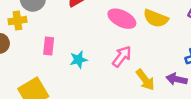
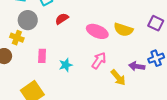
yellow cross: (17, 21) -> (17, 38), turned 32
purple arrow: (177, 79) -> (137, 66), moved

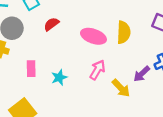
yellow semicircle: (123, 30) -> (124, 32), turned -102
purple arrow: (137, 66) -> (142, 74), turned -49

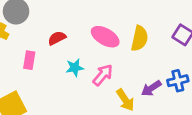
red semicircle: (51, 24) -> (57, 38), moved
cyan star: (59, 77) -> (75, 68), moved

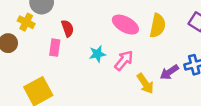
red semicircle: (57, 38) -> (68, 28), moved, turned 98

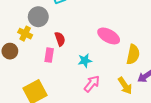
yellow semicircle: (158, 26) -> (133, 54), moved
pink arrow: (124, 60) -> (92, 84), moved

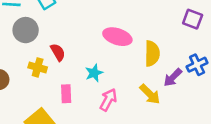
yellow cross: (25, 34) -> (38, 67), moved
pink rectangle: (49, 55) -> (66, 94), moved

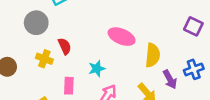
purple arrow: (173, 77) -> (170, 79), turned -78

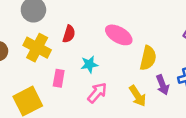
red semicircle: (65, 46) -> (69, 34), moved, turned 35
yellow cross: (44, 59) -> (37, 48), size x1.5

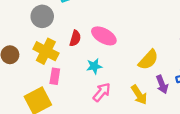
pink ellipse: (119, 35) -> (104, 36), moved
yellow semicircle: (148, 58) -> (148, 60), turned 30
pink rectangle: (59, 78) -> (55, 76), moved

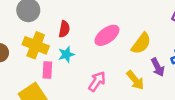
pink ellipse: (104, 36) -> (107, 35), moved, turned -60
cyan star: (94, 66) -> (66, 54), moved

